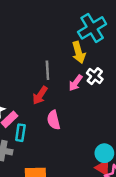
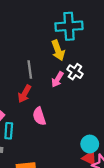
cyan cross: (92, 28) -> (69, 26), turned 32

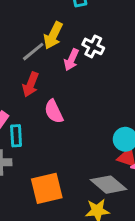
yellow arrow: (58, 50) -> (53, 35), moved, turned 54
gray line: (30, 70) -> (33, 52), turned 66

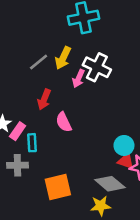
white cross: (93, 46) -> (97, 67), size x1.5
gray line: (33, 52) -> (39, 62), moved

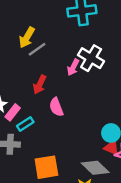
yellow arrow: (63, 58) -> (27, 37), moved
cyan rectangle: (32, 143) -> (25, 124), turned 56

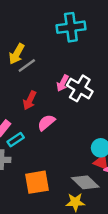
white cross: (91, 58) -> (80, 88), moved
pink semicircle: (56, 107) -> (46, 123), turned 72

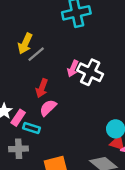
pink semicircle: (46, 123) -> (48, 108), moved
cyan rectangle: (16, 140) -> (31, 128), turned 56

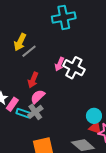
gray cross: (19, 149) -> (35, 112), moved, turned -35

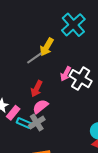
cyan cross: (64, 17) -> (73, 25), turned -35
yellow arrow: (20, 42) -> (47, 47), moved

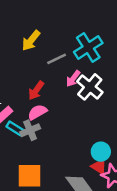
cyan cross: (73, 25) -> (88, 48), moved
yellow arrow: (47, 47) -> (31, 40), moved
gray line: (34, 58) -> (57, 59), moved

